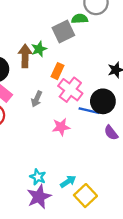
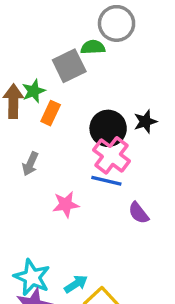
orange rectangle: (58, 71) -> (51, 113), moved
pink cross: (70, 90) -> (111, 155), moved
black circle: (103, 101) -> (108, 128), moved
cyan star: (38, 177) -> (32, 277), size x1.5

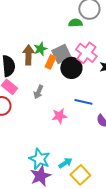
gray square: (69, 66) -> (61, 54), moved
black circle: (108, 128) -> (71, 68), moved
pink cross: (111, 155) -> (86, 53), moved

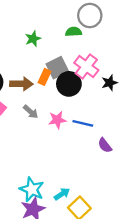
green star: (40, 49) -> (33, 39), moved
brown arrow: (28, 55) -> (21, 84), moved, turned 90
gray arrow: (38, 92) -> (31, 112), turned -72
pink star: (59, 116) -> (57, 120), moved

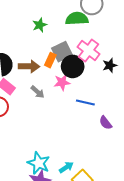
green semicircle: (74, 32) -> (77, 19), size x1.5
pink star: (57, 120) -> (62, 82), moved

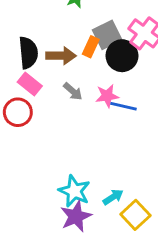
pink star: (62, 82) -> (107, 96), moved
blue line: (85, 103) -> (123, 106), moved

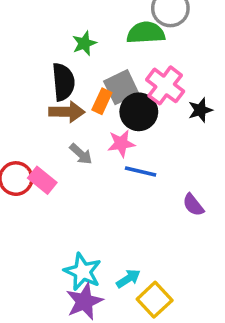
black semicircle: (28, 53) -> (63, 82), moved
pink rectangle: (30, 84) -> (42, 180), moved
pink star: (107, 96) -> (121, 143), moved

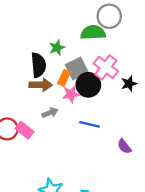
green star: (84, 43) -> (57, 48), moved
pink star: (121, 143) -> (71, 94), moved
gray arrow: (81, 154) -> (50, 113), turned -63

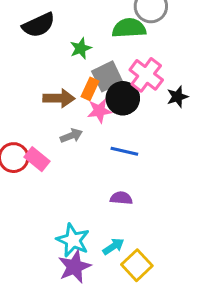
black semicircle: (38, 65) -> (39, 25), moved, turned 70
purple semicircle: (124, 146) -> (121, 198), moved, turned 133

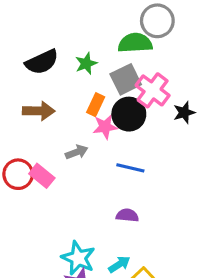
black semicircle: (39, 25) -> (42, 62), moved
gray square: (107, 76) -> (126, 79), moved
brown arrow: (59, 98) -> (39, 111), moved

